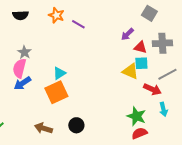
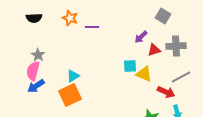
purple line: (78, 24) -> (92, 27), turned -32
red triangle: (140, 47) -> (154, 50), turned -32
cyan square: (141, 63) -> (130, 66), moved

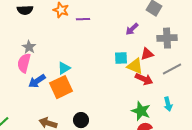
red triangle: (154, 50) -> (147, 54), moved
blue arrow: (36, 86) -> (37, 81), moved
red arrow: (166, 92) -> (144, 79), moved

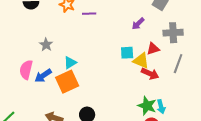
gray star: (29, 47) -> (46, 45), moved
pink semicircle: (24, 63) -> (26, 70), moved
gray line: (172, 69) -> (178, 64), turned -42
cyan arrow: (168, 104) -> (161, 107), moved

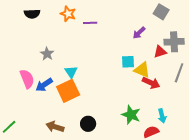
red triangle: (153, 49) -> (160, 52), moved
cyan triangle: (70, 63) -> (71, 72), turned -32
pink semicircle: (26, 70) -> (27, 79), turned 144
green star: (147, 106) -> (131, 115), moved

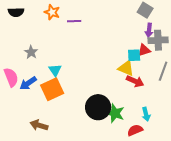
purple arrow: (139, 33) -> (149, 30), moved, turned -40
cyan square: (128, 62) -> (134, 55), moved
black circle: (88, 124) -> (98, 107), moved, size x1.6

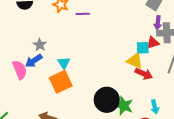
blue arrow: (28, 83) -> (34, 61), moved

